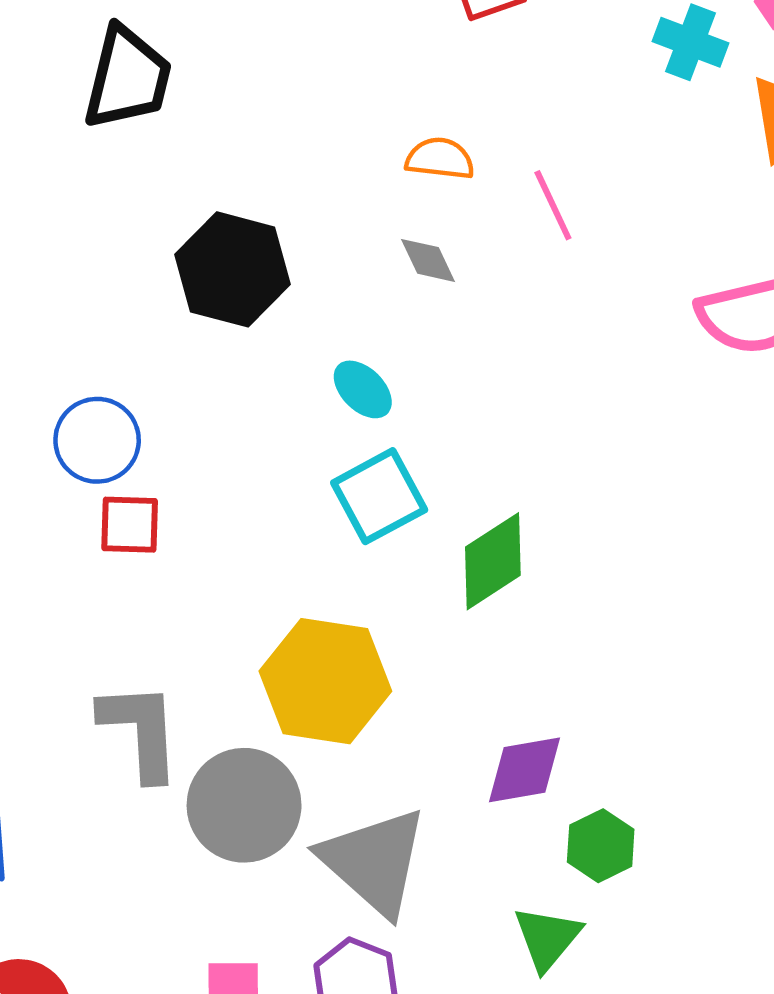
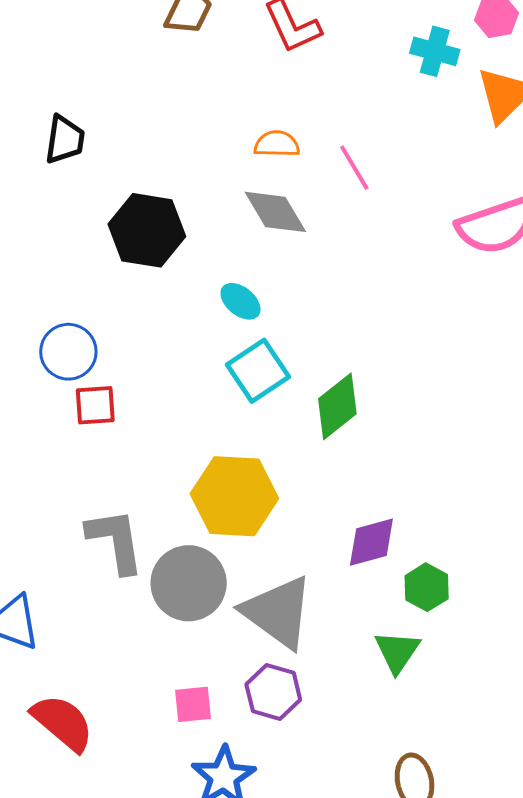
black trapezoid: (128, 78) -> (65, 140), moved, size x0.7
gray diamond: (428, 260) -> (275, 212), size x1.6

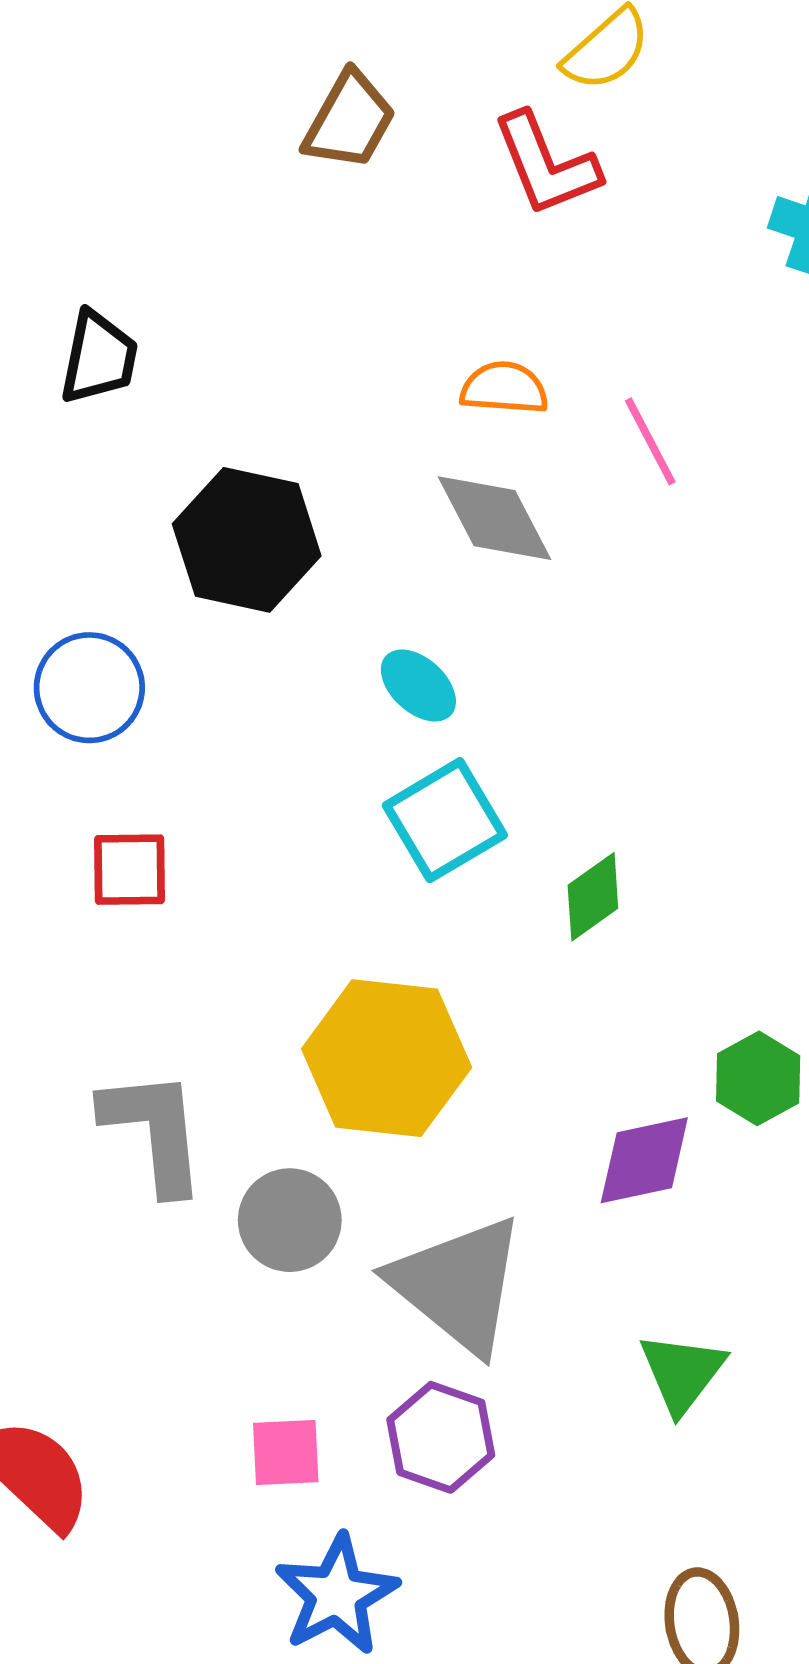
blue circle: (68, 352) -> (89, 688), moved
green diamond: (337, 406) -> (593, 897), size x0.7
gray circle: (189, 583) -> (290, 1220), size x0.7
green hexagon: (427, 587) -> (758, 1078), moved

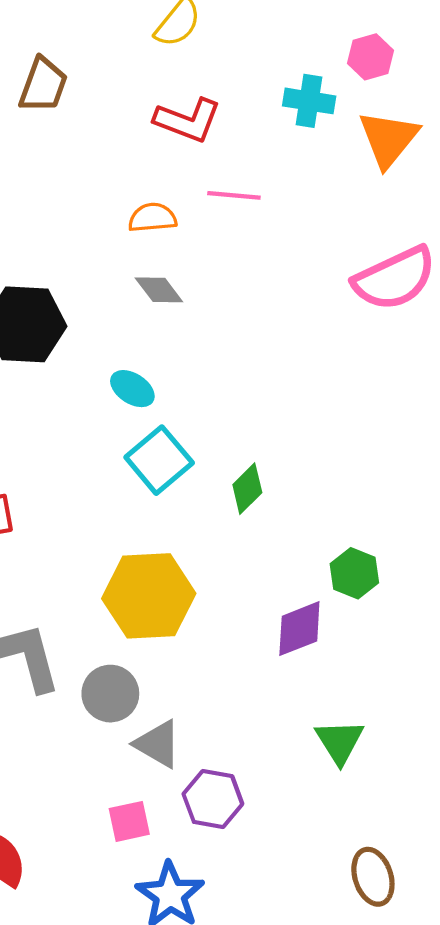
red L-shape: (546, 164) -> (188, 120), moved, turned -38
pink line: (650, 441) -> (234, 195), moved, turned -48
gray diamond: (494, 518) -> (159, 290), size x0.7
gray triangle: (458, 1285) -> (158, 744), moved, size x0.6

